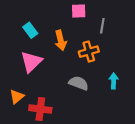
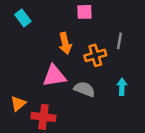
gray line: (102, 26) -> (119, 41), moved
cyan rectangle: (30, 30) -> (23, 18), moved
pink triangle: (31, 62) -> (54, 76), moved, turned 35

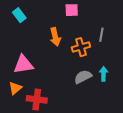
pink triangle: (54, 76) -> (23, 64), moved
gray semicircle: (84, 89) -> (83, 77), moved, turned -48

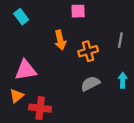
gray line: (101, 35) -> (120, 40), moved
cyan arrow: (104, 74) -> (123, 80), moved

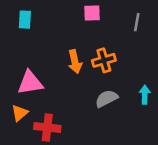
cyan rectangle: (21, 17) -> (25, 20), turned 40
orange arrow: (60, 40) -> (75, 62), moved
gray line: (120, 40) -> (137, 22), moved

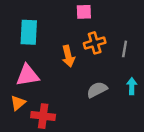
cyan rectangle: (25, 20) -> (29, 32), moved, size x1.5
gray line: (137, 22) -> (125, 49), moved
orange cross: (104, 60) -> (95, 43), moved

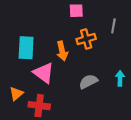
cyan rectangle: (29, 32) -> (26, 48), moved
gray line: (125, 49) -> (113, 26), moved
pink triangle: (28, 75) -> (44, 73), moved, turned 45

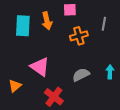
cyan rectangle: (26, 48) -> (23, 26), moved
orange arrow: (62, 51) -> (47, 21), moved
red cross: (39, 106) -> (54, 97), moved, turned 30

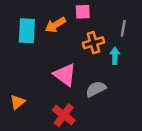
orange arrow: (47, 21) -> (55, 25), turned 72
pink triangle: (40, 67) -> (65, 75), moved
cyan arrow: (110, 72) -> (115, 56), moved

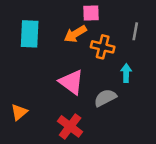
orange arrow: (55, 25) -> (75, 34), moved
orange cross: (93, 43) -> (103, 47), turned 30
cyan arrow: (115, 56) -> (126, 73), moved

